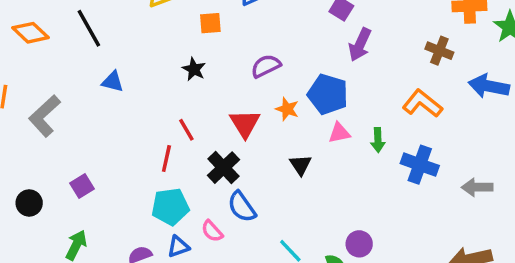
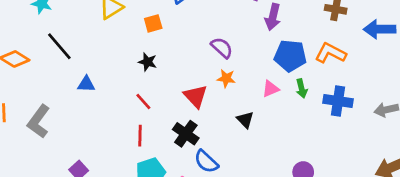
purple semicircle: (266, 66) -> (222, 48), moved, turned 80
blue pentagon: (328, 94) -> (290, 56), moved
red line: (186, 130) -> (143, 101), moved

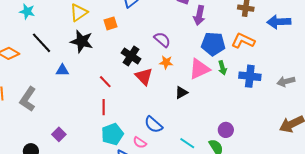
black star: (148, 62) -> (82, 41), moved, size x1.6
pink triangle: (271, 89) -> (199, 69), size x1.6
black triangle: (245, 120) -> (181, 93), turned 48
black cross: (186, 134) -> (131, 56), moved

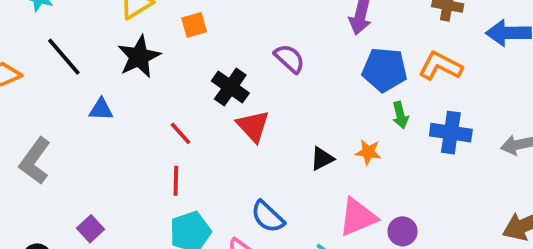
black star: (82, 41) -> (139, 57), turned 30
orange star: (166, 62) -> (368, 152), moved
pink triangle: (199, 69) -> (358, 217), moved

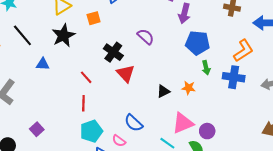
orange L-shape: (440, 66) -> (243, 51), moved, turned 120

